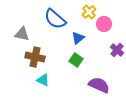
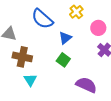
pink circle: (104, 24) -> (98, 28), moved
cyan triangle: (43, 80) -> (30, 80), turned 32

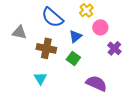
pink circle: (98, 28) -> (100, 27), moved
brown cross: (22, 57) -> (46, 48), moved

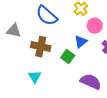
blue triangle: (75, 36) -> (81, 42), moved

